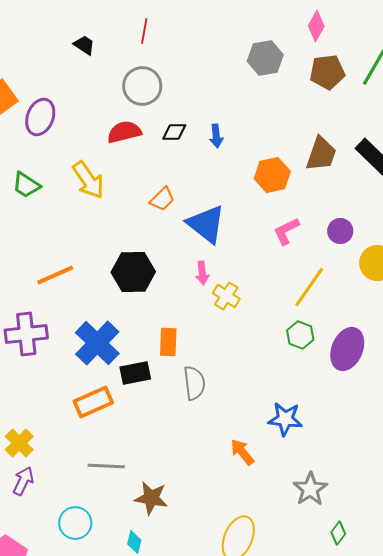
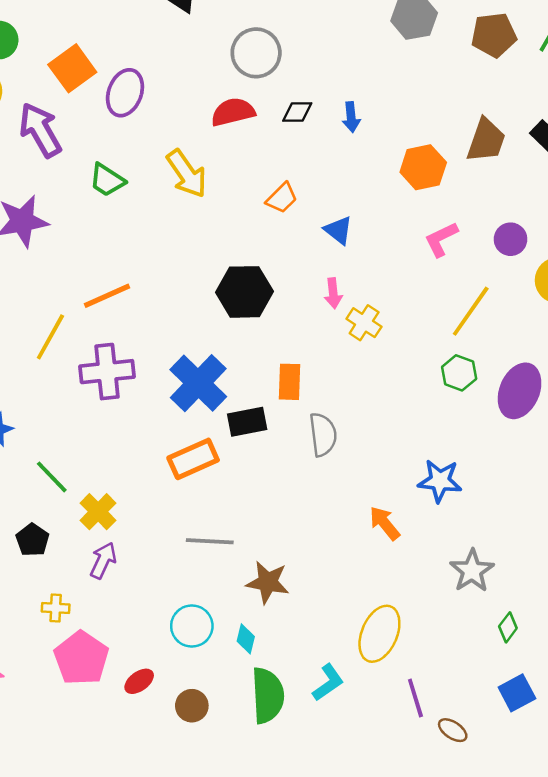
blue triangle: (206, 224) -> (338, 230), size x0.6
orange line: (55, 275) -> (107, 296), moved
cyan circle: (75, 523) -> (192, 626), moved

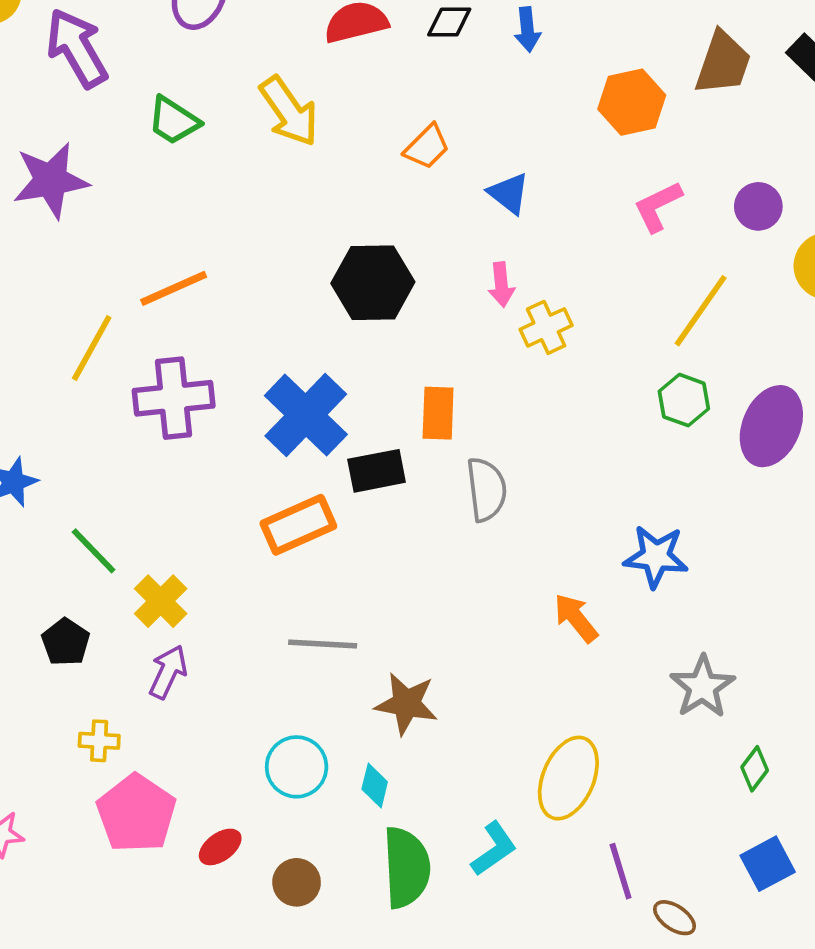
yellow cross: (364, 323) -> (546, 327), turned 32

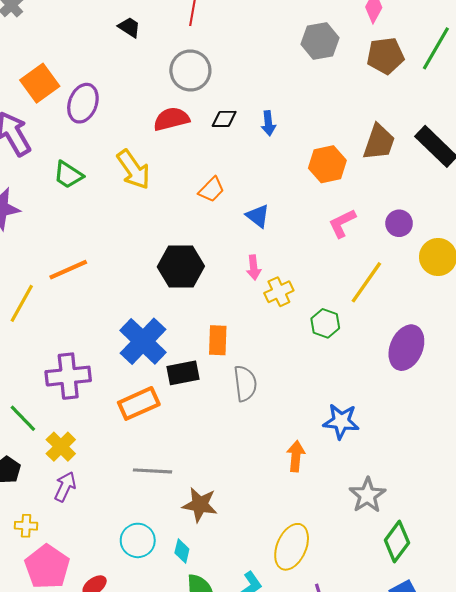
purple cross: (174, 398) -> (68, 376), moved
green hexagon: (684, 400) -> (325, 323), moved
orange arrow: (576, 618) -> (296, 456), turned 44
green diamond: (755, 769) -> (397, 542), size x1.6

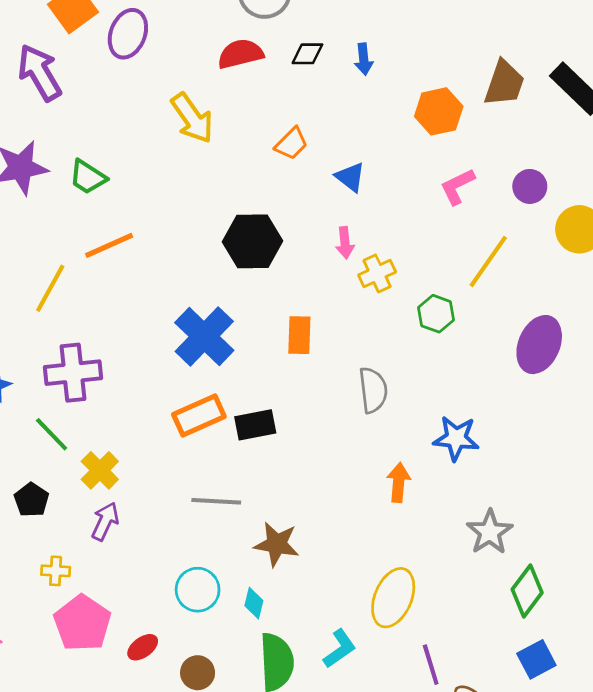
green trapezoid: (68, 175) -> (88, 177), moved
black rectangle: (183, 373) -> (255, 425), moved
purple cross: (68, 376) -> (73, 373), moved
gray semicircle: (245, 383) -> (373, 390), moved

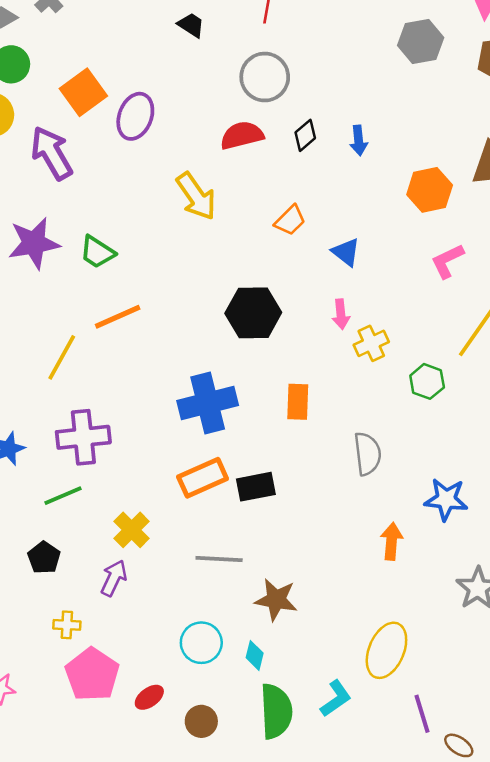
black diamond: (307, 54) -> (305, 135), turned -40
blue cross: (204, 336) -> (208, 403), turned 32
green line: (52, 434) -> (63, 496), turned -69
yellow cross: (100, 470) -> (132, 530), moved

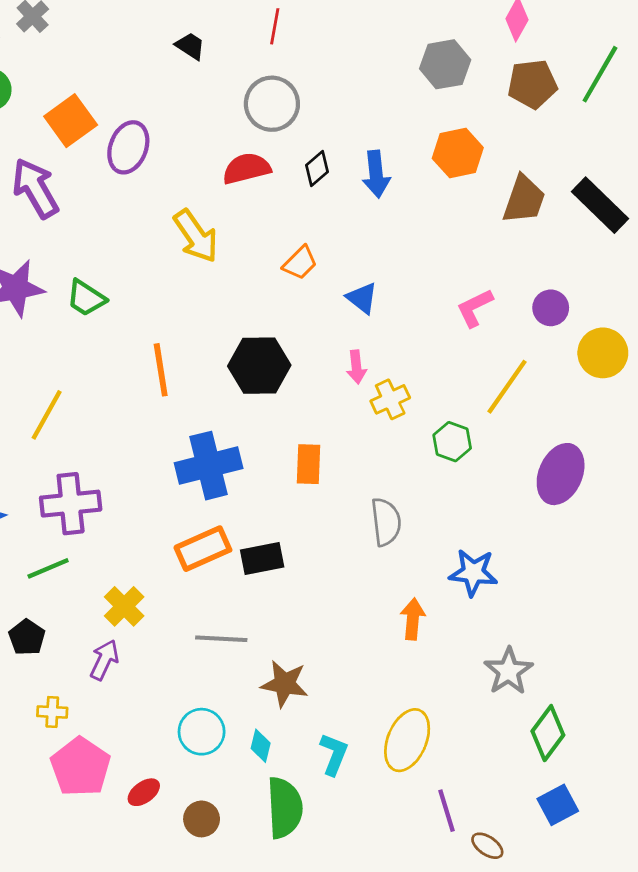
blue arrow: (359, 140) -> (376, 174), size x1.4
orange hexagon: (430, 190) -> (458, 153), moved
orange line: (118, 317) -> (161, 370), moved, turned -75
cyan L-shape: (336, 699) -> (334, 754), moved, turned -33

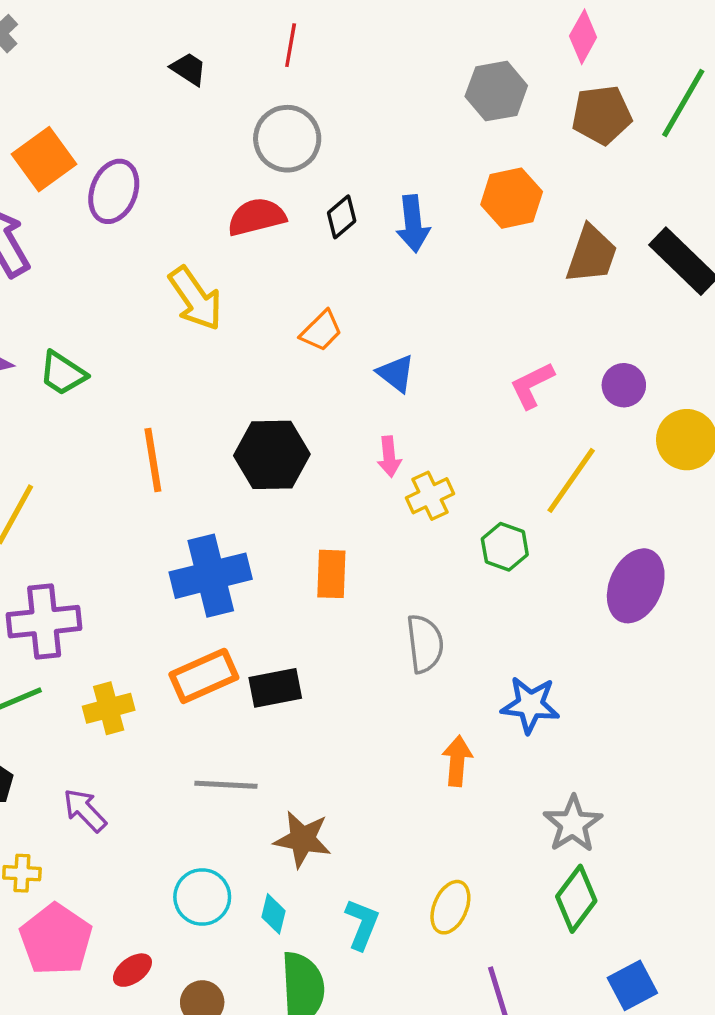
yellow cross: (124, 606) -> (109, 708), moved, turned 30
purple arrow: (104, 660) -> (85, 810), turned -69
green diamond: (548, 733) -> (576, 899), moved
yellow ellipse: (407, 740) -> (450, 907), size x0.7

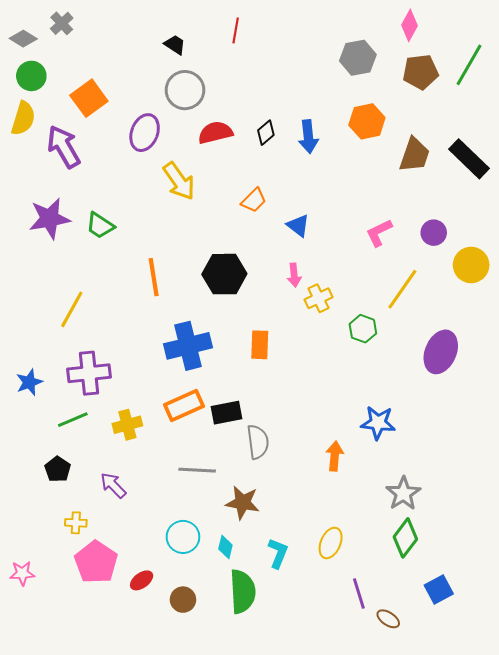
gray circle: (287, 139) -> (185, 90), moved
purple ellipse: (114, 191) -> (145, 133), moved
gray semicircle: (425, 644) -> (258, 442), moved

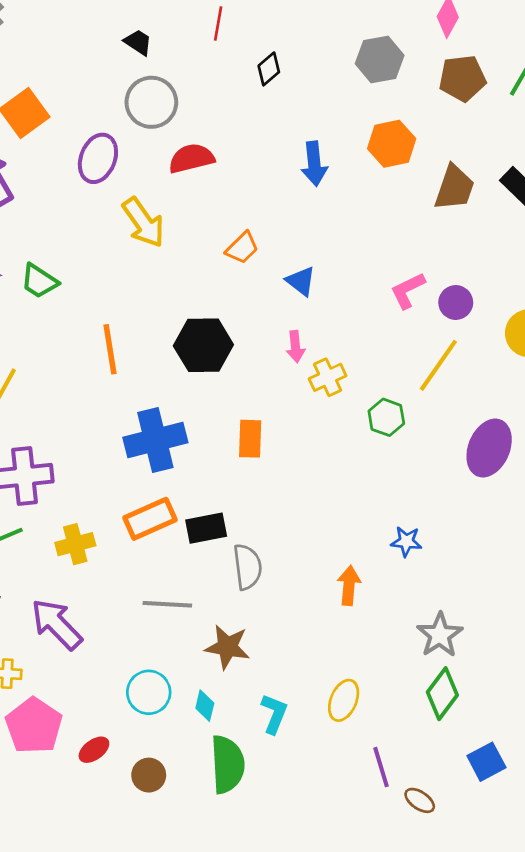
black diamond: (266, 133) -> (269, 69), moved
purple circle: (434, 233) -> (456, 303), moved
blue star: (378, 423) -> (406, 541), size x0.7
purple arrow: (113, 485) -> (57, 624), size x1.5

